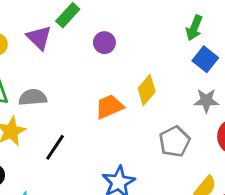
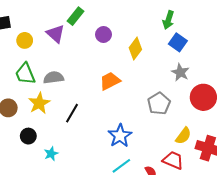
yellow diamond: (147, 90) -> (135, 49), moved
gray star: (206, 101) -> (180, 72), turned 30

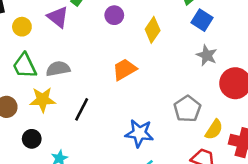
yellow star: (39, 103) -> (43, 100), turned 30
gray pentagon: (159, 104) -> (187, 109), moved
blue star: (120, 136) -> (139, 133), turned -30

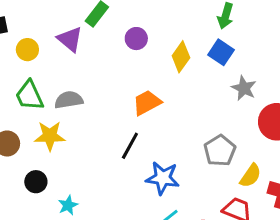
blue square: (202, 20) -> (221, 52), moved
black line: (82, 109) -> (130, 146), moved

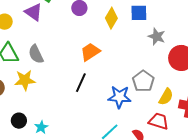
blue square: (221, 52) -> (139, 13), turned -30
gray semicircle: (69, 100) -> (36, 54), turned -102
blue star: (163, 178) -> (119, 97), moved
black circle: (36, 182) -> (19, 121), moved

